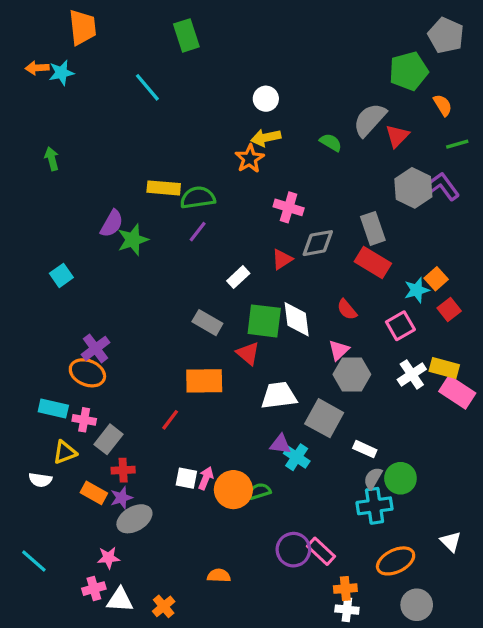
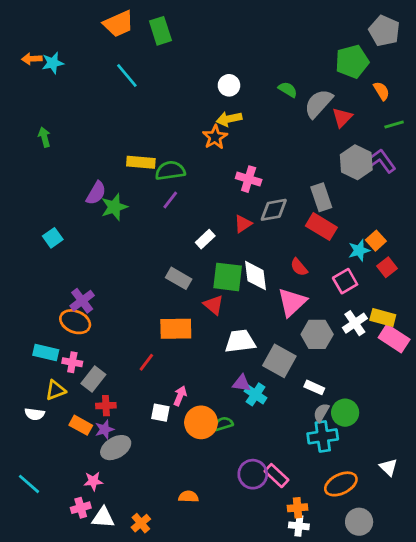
orange trapezoid: (83, 27) -> (118, 24), moved, turned 72
green semicircle: (331, 142) -> (288, 90), moved
pink triangle: (339, 350) -> (292, 302), size x1.6
gray hexagon: (352, 374) -> (317, 334), moved
pink arrow: (206, 478) -> (180, 396), moved

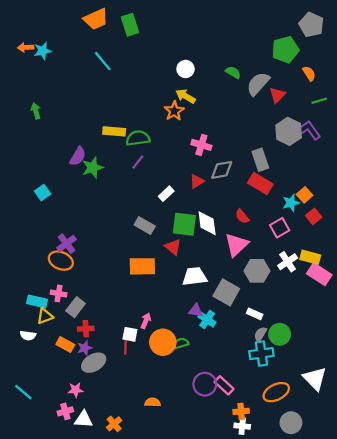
yellow arrow: (229, 119) -> (186, 96), turned 42
cyan rectangle: (46, 352) -> (37, 301), moved
red line: (146, 362) -> (125, 347), moved, turned -35
white triangle: (388, 467) -> (315, 379), size x1.6

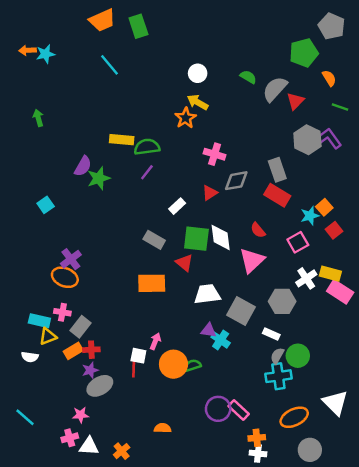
green line: (319, 101) -> (340, 107), turned 35
gray hexagon: (257, 271) -> (282, 301), moved
orange rectangle: (65, 345) -> (73, 351), moved, turned -60

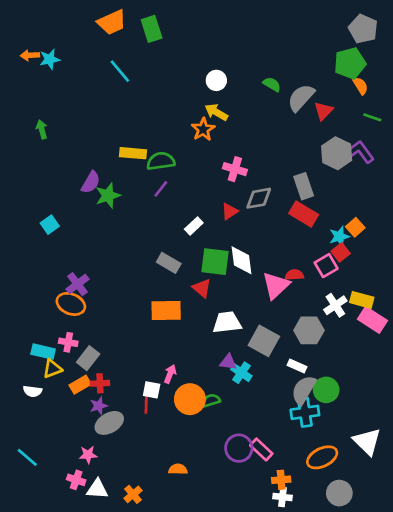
green pentagon: (304, 53) -> (350, 63), moved
red semicircle: (258, 230) -> (294, 275), moved, turned 126
red square: (334, 230) -> (341, 252), moved
gray semicircle: (277, 356) -> (304, 390), size x1.6
pink cross: (70, 438) -> (76, 480), turned 35

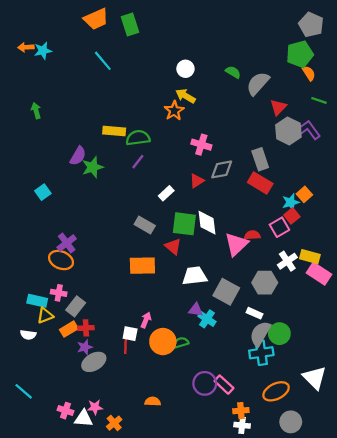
red triangle: (323, 111) -> (278, 107), moved
pink star: (88, 455) -> (95, 407), moved

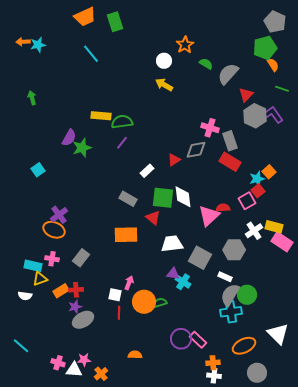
orange star: (174, 111) -> (185, 45), moved
pink cross: (201, 145) -> (210, 128), moved
gray rectangle: (76, 306) -> (81, 258), moved
red line: (125, 346) -> (119, 313), moved

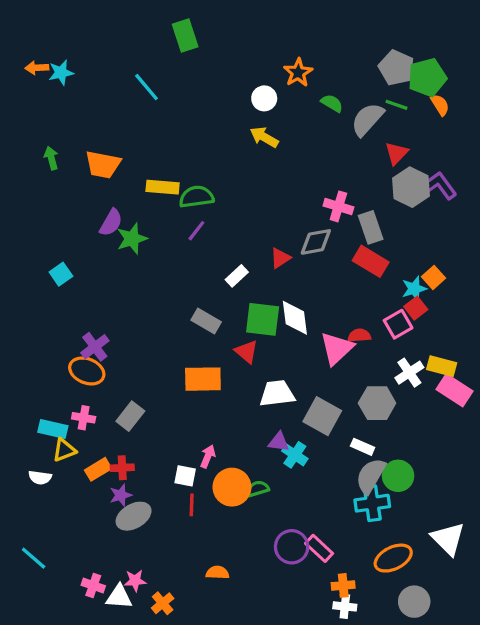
orange trapezoid: (85, 17) -> (103, 165), moved, turned 35
gray pentagon: (275, 22) -> (396, 68), moved
green line: (282, 89) -> (396, 105), moved

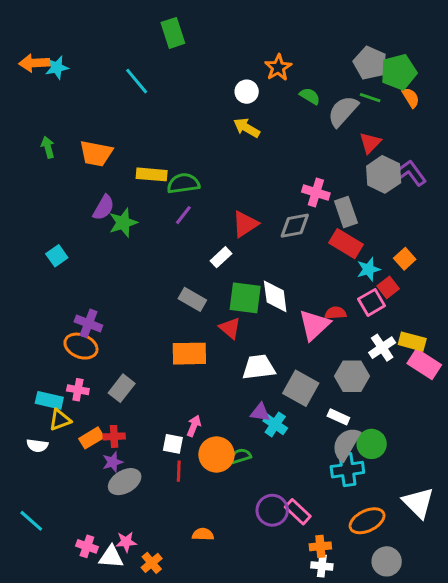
orange arrow: (37, 68) -> (34, 63), size x1.4
red triangle: (280, 258) -> (245, 224), moved, size x1.4
cyan star: (414, 289) -> (369, 269), moved
purple cross: (95, 347) -> (88, 323), turned -32

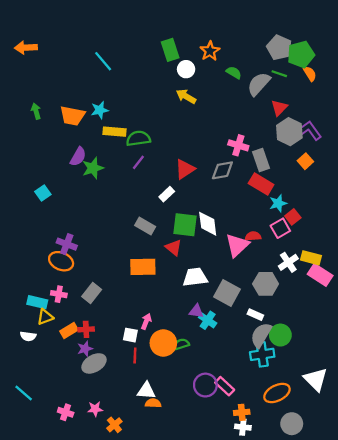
green rectangle: (173, 33) -> (170, 50), moved
cyan star: (57, 68) -> (100, 110), moved
orange square: (405, 259) -> (305, 161), moved
white triangle: (111, 557) -> (146, 391), moved

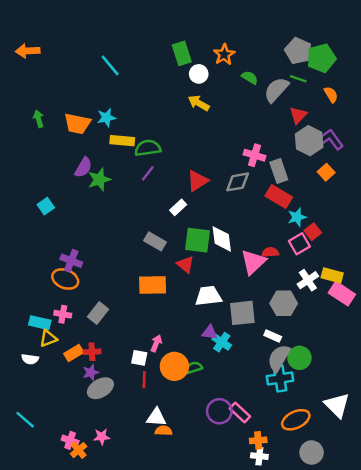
orange semicircle: (310, 74) -> (331, 95), moved
gray square: (227, 293) -> (242, 313), turned -35
orange cross: (114, 425) -> (79, 450), moved

